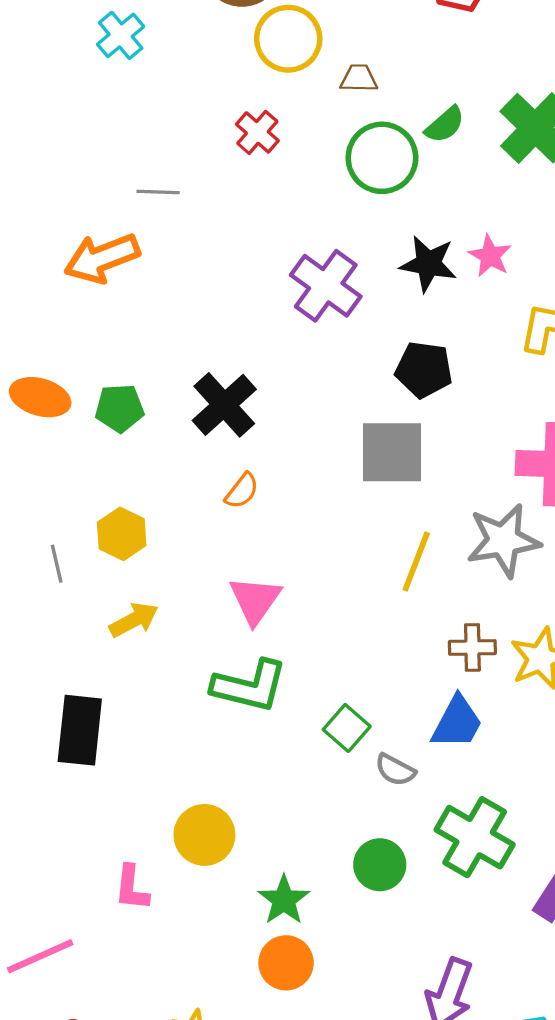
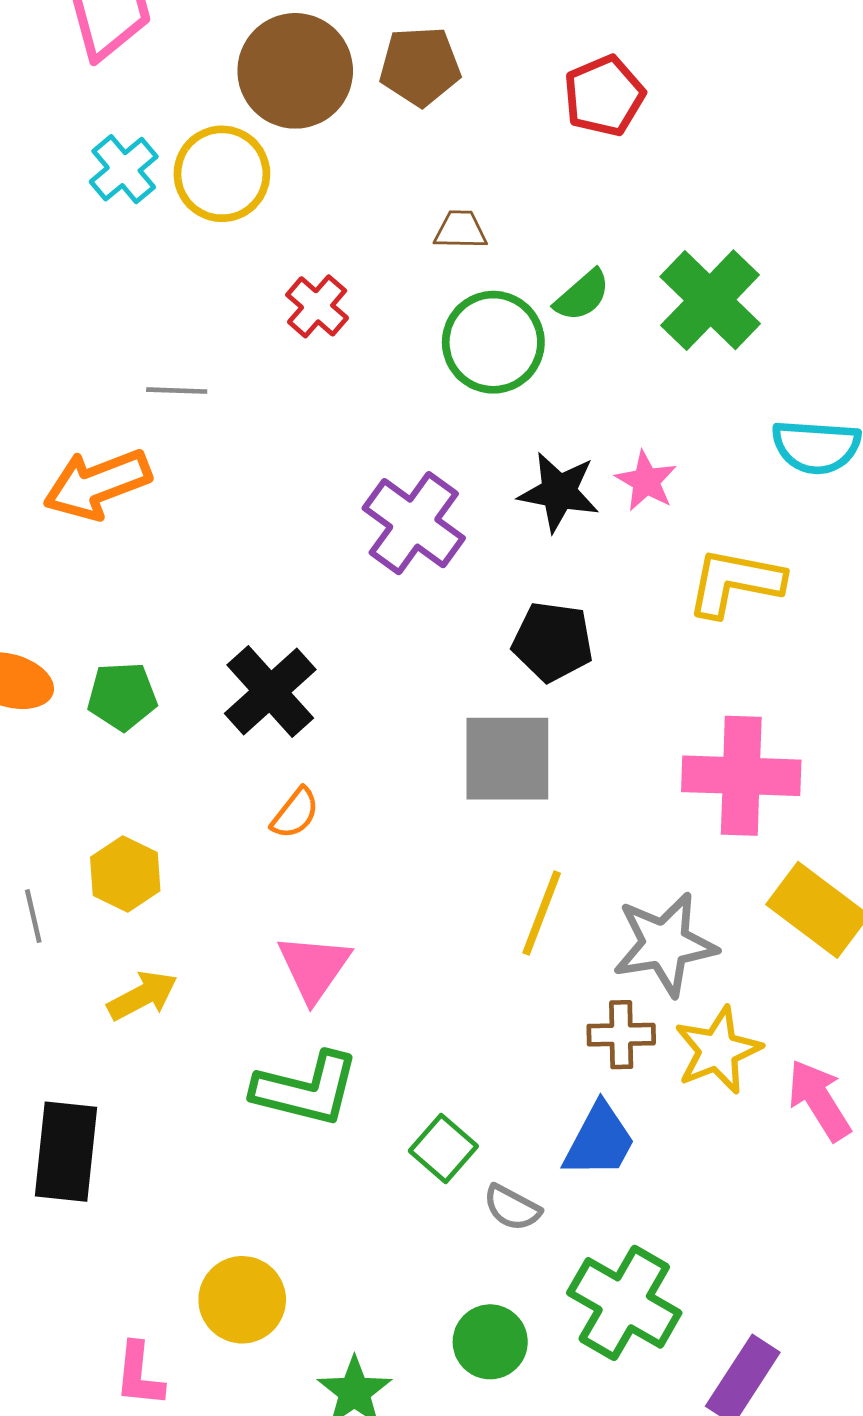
yellow circle: (288, 39) -> (222, 174), moved
gray star: (503, 540) -> (665, 944), moved

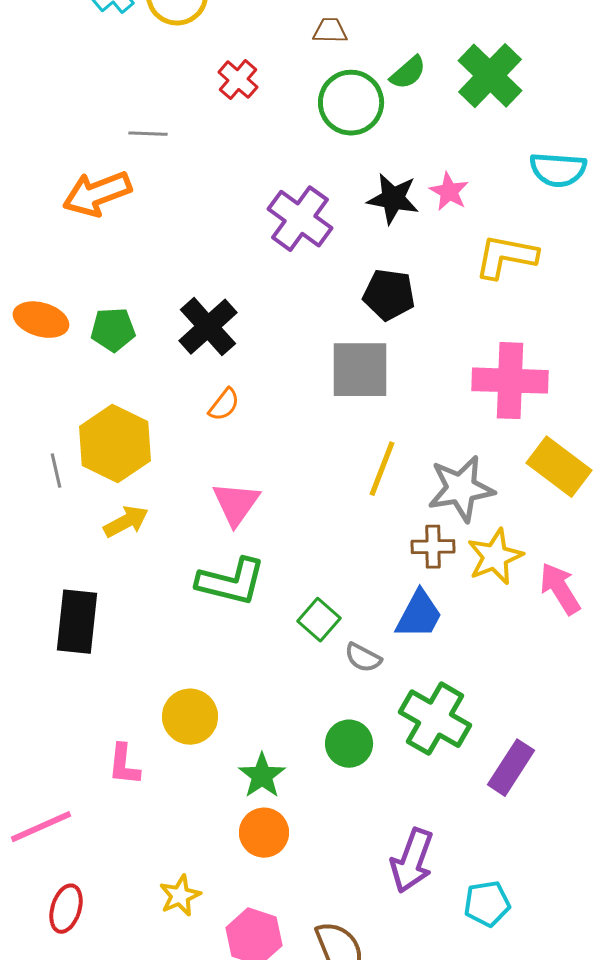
yellow hexagon: (125, 874) -> (115, 444), size x1.6

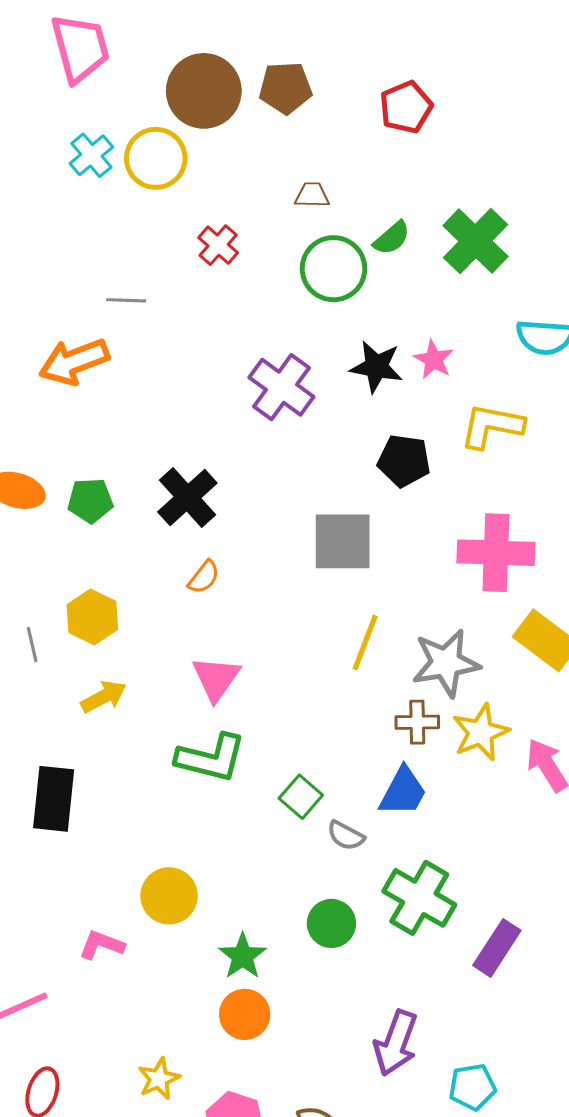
black pentagon: (389, 295) -> (404, 461), moved
yellow hexagon: (115, 444) -> (92, 617), size x0.7
pink L-shape: (124, 765) -> (102, 945), turned 105

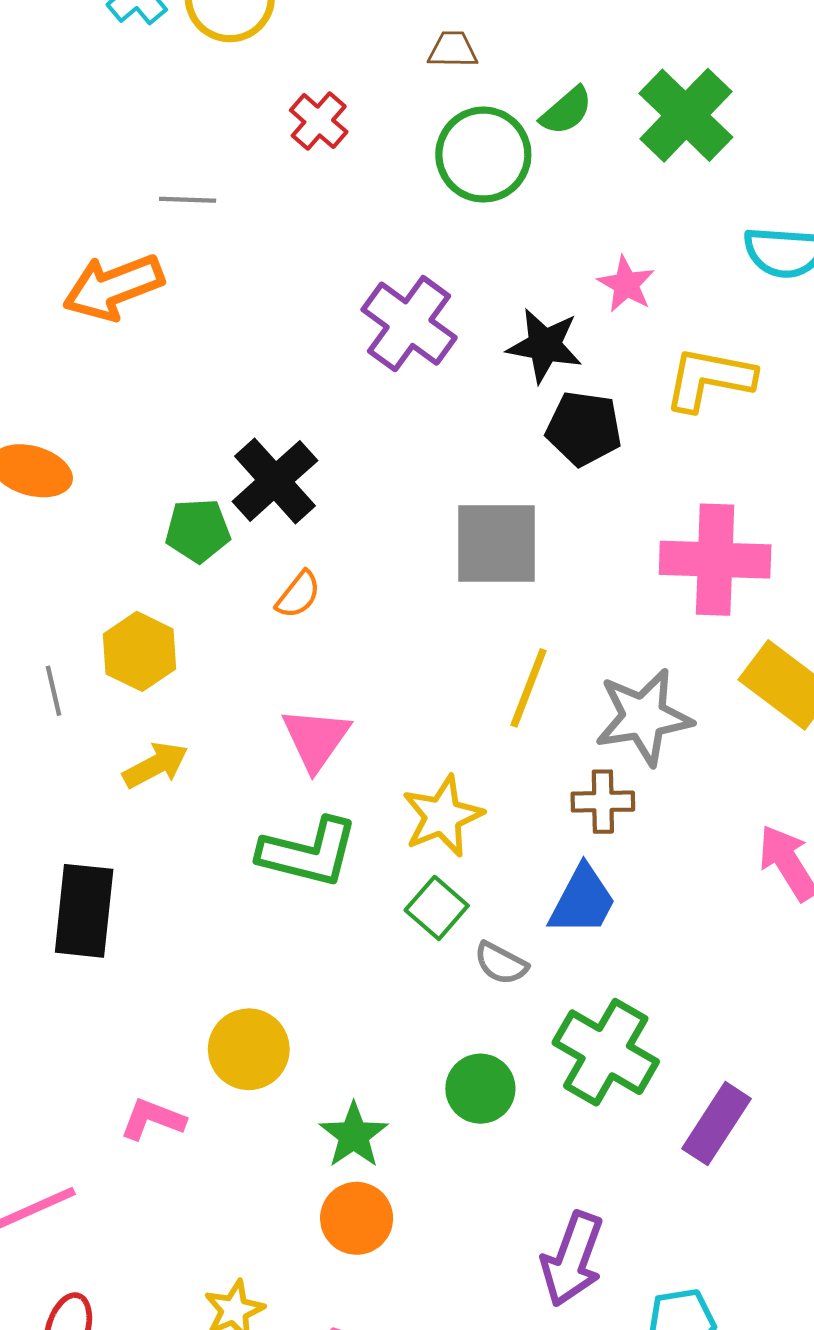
black star: (376, 367) -> (545, 345), moved
green pentagon: (90, 501) -> (198, 531), moved
yellow star: (481, 732) -> (443, 816), moved

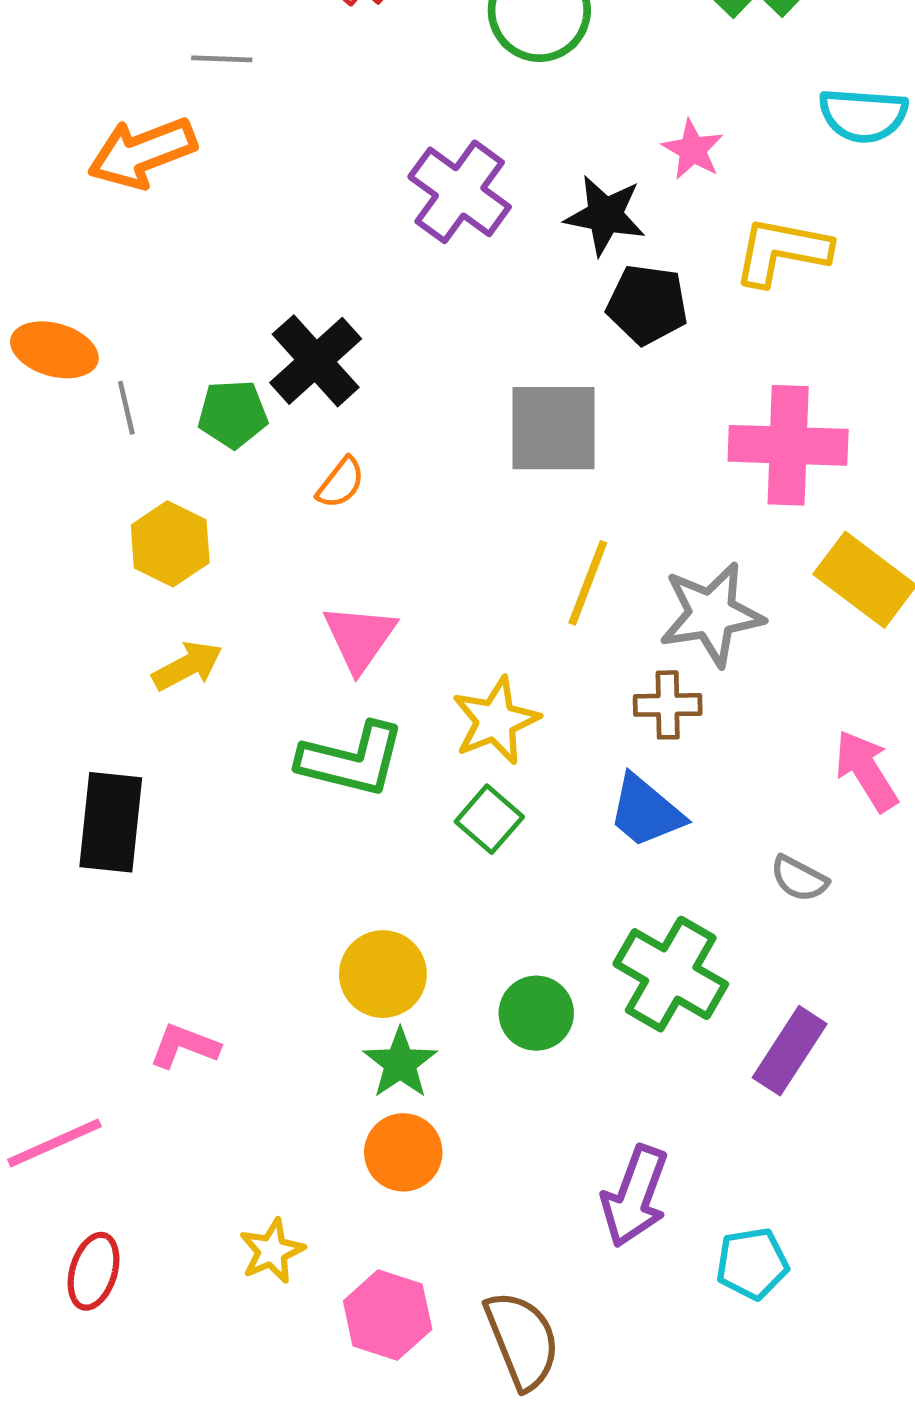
gray line: (53, 691) -> (126, 408), moved
blue trapezoid: (582, 901) -> (646, 811), turned 102
gray semicircle: (501, 963) -> (799, 879), moved
yellow circle: (249, 1049) -> (383, 974), moved

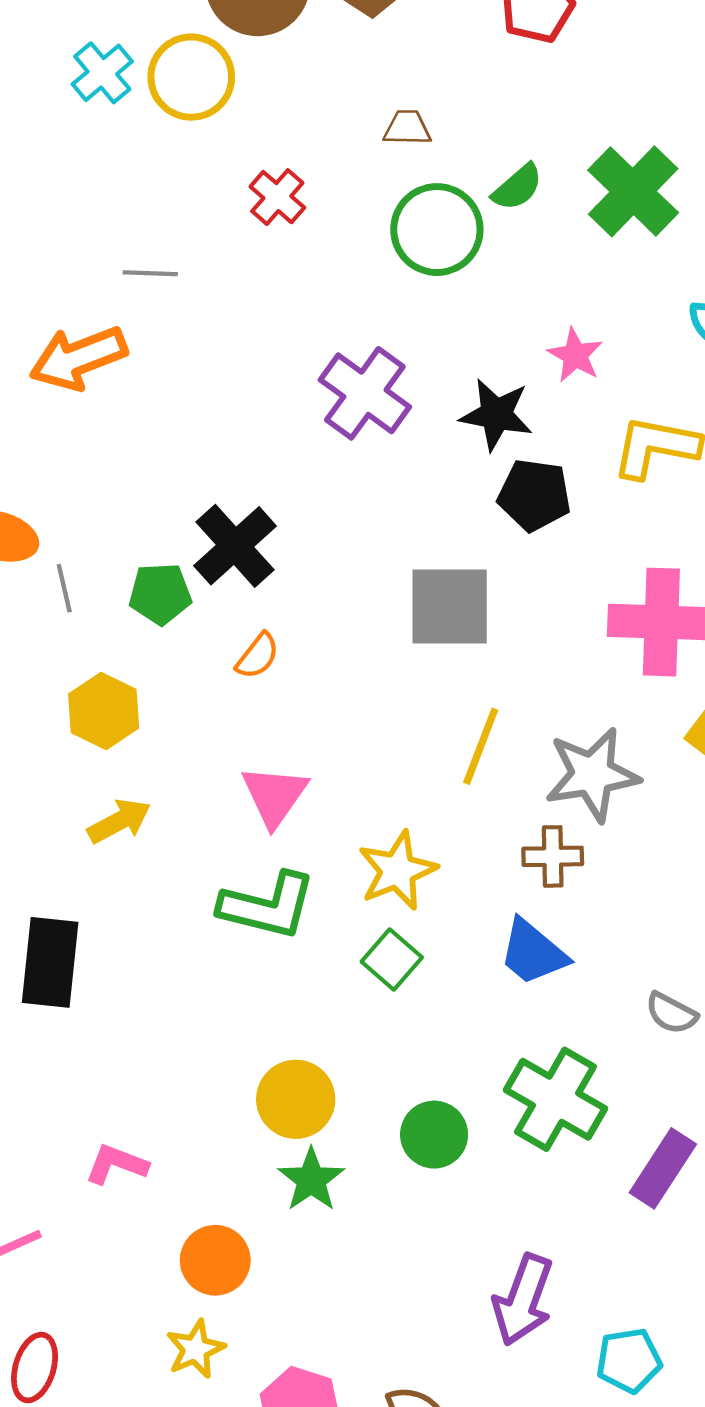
orange circle: (403, 1152) -> (215, 1260), moved

